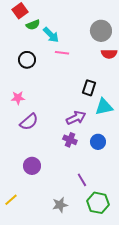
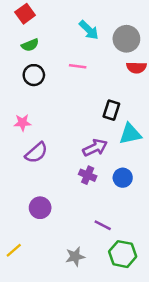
green semicircle: (33, 25) -> (30, 45), moved
cyan arrow: (51, 35) -> (89, 30), moved
purple line: (82, 180) -> (103, 225), turned -32

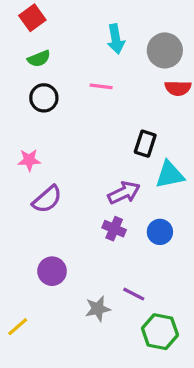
cyan arrow: (89, 30) -> (116, 39), turned 35
gray star: (75, 257) -> (98, 309), moved

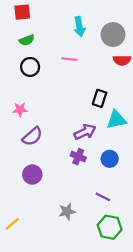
red square: (32, 18) -> (22, 12), turned 30
purple circle: (52, 271) -> (32, 175), moved
purple line: (134, 294) -> (103, 197), moved

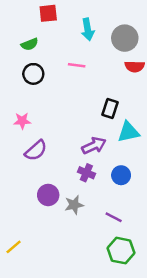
red square: (22, 12) -> (48, 13), moved
purple circle: (32, 175) -> (48, 195), moved
gray star: (67, 211) -> (74, 205), moved

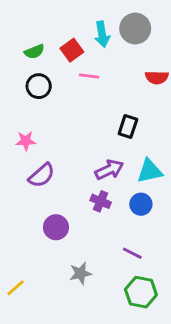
red square: (48, 13) -> (72, 50), moved, turned -30
gray circle: (125, 38) -> (135, 29), moved
cyan triangle: (128, 132) -> (150, 171), moved
gray star: (74, 205) -> (80, 273), moved

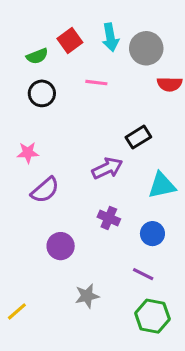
gray circle: (135, 29) -> (146, 48), moved
red square: (72, 50) -> (70, 40), moved
black rectangle: (128, 126) -> (138, 137), turned 40
purple arrow: (109, 170) -> (107, 168), moved
blue circle: (141, 204) -> (152, 234), moved

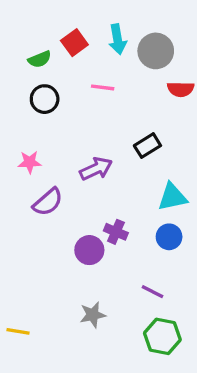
purple arrow: (107, 168) -> (96, 169), moved
blue circle: (152, 234) -> (169, 237), moved
purple circle: (61, 246) -> (89, 250), moved
yellow line: (17, 311) -> (18, 331), turned 50

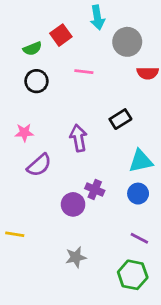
cyan arrow: (118, 39) -> (97, 17), moved
purple arrow: (96, 169) -> (78, 138), turned -75
purple line: (152, 292) -> (139, 238), moved
yellow line: (18, 331) -> (15, 234), moved

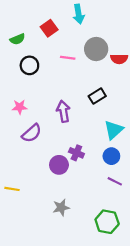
gray circle: (127, 42) -> (96, 49), moved
green semicircle: (32, 49) -> (17, 39), moved
cyan triangle: (141, 161) -> (114, 130), turned -30
purple line: (139, 238) -> (115, 181), moved

